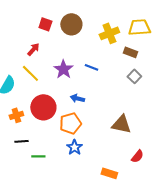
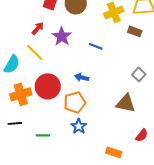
purple star: (63, 69) -> (62, 36), moved
gray square: (134, 76) -> (139, 74), moved
orange cross: (16, 115) -> (21, 94), size x1.5
black line: (21, 141) -> (15, 123), moved

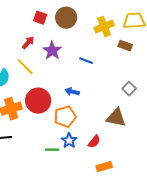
green line: (43, 135) -> (52, 150), moved
red semicircle: (142, 135) -> (94, 142), moved
orange rectangle: (114, 152) -> (104, 167), turned -35

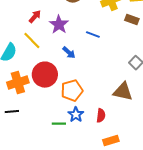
blue arrow: (72, 92) -> (69, 53), moved, turned -152
red semicircle: (94, 142) -> (101, 116), turned -32

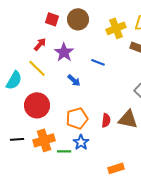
red circle: (45, 75) -> (37, 105), moved
orange cross: (18, 83) -> (44, 140), moved
red semicircle: (101, 116) -> (106, 120), moved

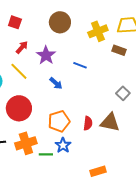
red square: (52, 19) -> (15, 22), moved

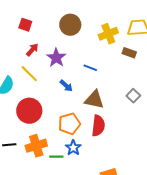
brown triangle: (110, 122) -> (94, 100), moved
red semicircle: (88, 123) -> (98, 126), size x1.5

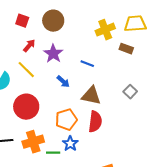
brown circle: (70, 25) -> (53, 21), moved

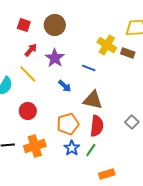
yellow cross: (105, 30) -> (107, 45), moved, turned -36
gray square: (130, 92) -> (132, 122), moved
red circle: (26, 107) -> (28, 111), size x0.7
green line: (53, 153) -> (91, 150), moved, turned -56

